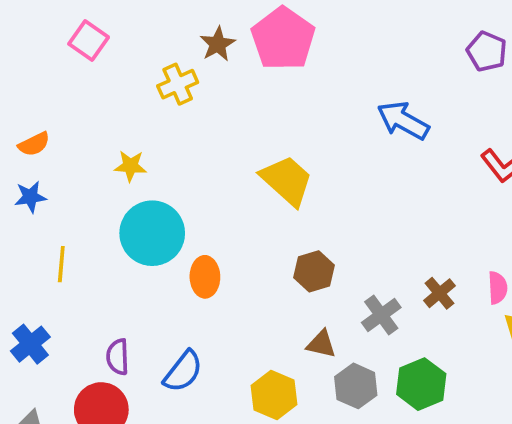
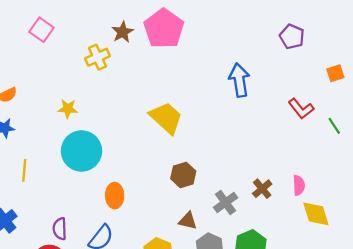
blue arrow: (403, 120) -> (239, 80), turned 52
orange ellipse: (205, 277) -> (115, 196), moved

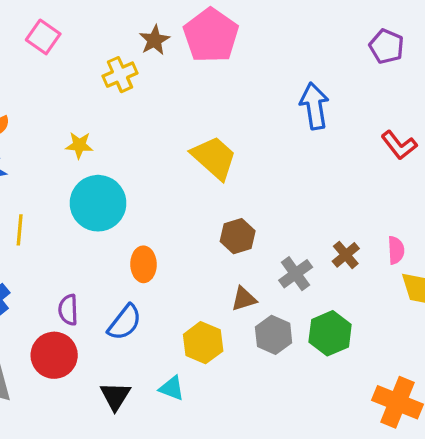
brown triangle: (188, 221) -> (244, 299), turned -30

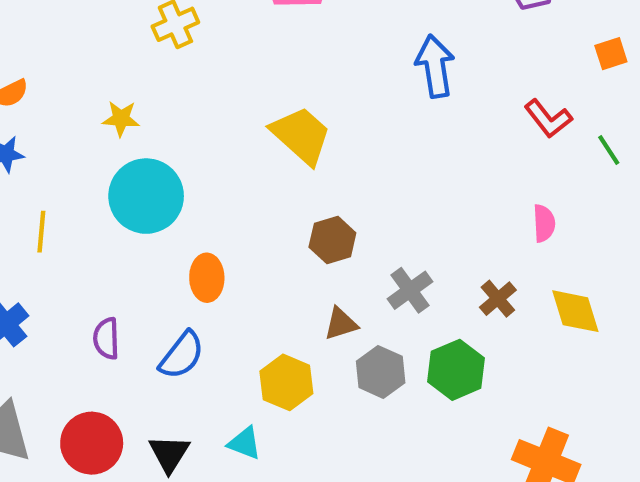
pink semicircle: (396, 250) -> (544, 223), moved
brown cross: (346, 255) -> (498, 299), moved
red circle: (54, 355) -> (92, 443), moved

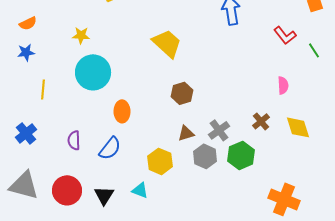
gray cross: (410, 290) -> (219, 130), moved

